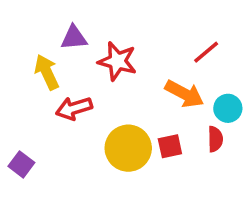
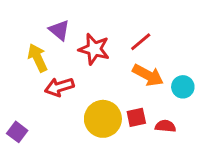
purple triangle: (74, 38) -> (59, 30), turned 45
red line: (206, 52) -> (141, 42), moved
red semicircle: (215, 139) -> (165, 126), moved, turned -84

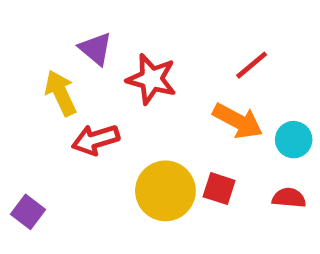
red line: (141, 42) -> (252, 65), moved
red square: (136, 117) -> (219, 189), turned 30
red semicircle: (165, 126) -> (289, 198), moved

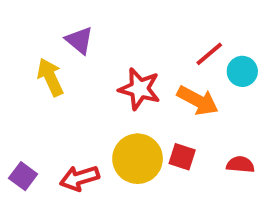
red star: (151, 79) -> (139, 89), moved
red arrow: (96, 140) -> (79, 178), moved
cyan circle: (294, 140) -> (242, 71), moved

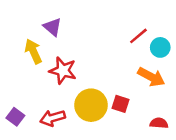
red star: (139, 89) -> (63, 71), moved
orange arrow: (198, 100) -> (151, 77), moved
red semicircle: (240, 164) -> (159, 123), moved

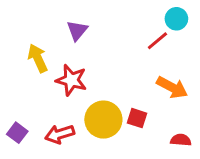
purple triangle: (53, 27) -> (77, 30), moved, turned 30
cyan circle: (160, 47) -> (176, 19), moved

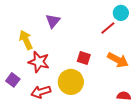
red star: (71, 80) -> (39, 62), moved
red square: (137, 118) -> (84, 58), moved
purple square: (17, 133) -> (13, 80), moved

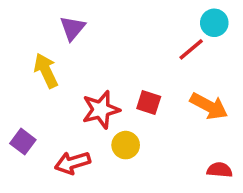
purple triangle: (53, 21) -> (72, 28), moved
red star: (39, 62) -> (101, 110), moved, turned -30
yellow circle: (71, 82) -> (126, 145), size x0.6

